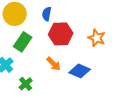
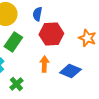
orange arrow: (54, 64) -> (44, 64), turned -133

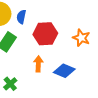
blue semicircle: (37, 14) -> (21, 17), moved

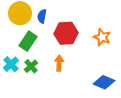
blue diamond: (64, 71) -> (104, 82), moved
green cross: (10, 84) -> (31, 66), moved

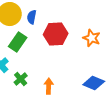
orange arrow: (59, 63) -> (49, 86), moved
green cross: (31, 66) -> (21, 79), moved

